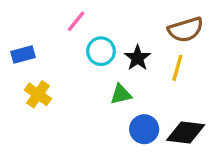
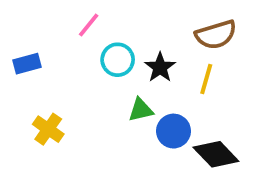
yellow cross: (38, 94) -> (48, 129), moved
blue circle: (144, 129) -> (174, 131), moved
black diamond: (186, 133) -> (216, 154), turned 39

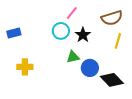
pink line: (89, 25) -> (72, 13), moved
yellow line: (206, 79) -> (118, 41), moved
yellow cross: (48, 129) -> (25, 67), turned -35

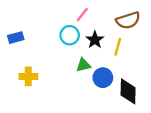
yellow line: (118, 41) -> (118, 47), moved
black diamond: (112, 80) -> (128, 91), turned 45

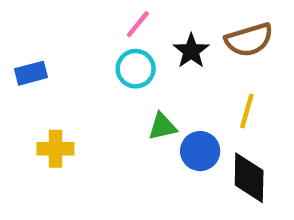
pink line: (82, 15) -> (138, 24), moved
black star: (95, 40) -> (191, 51), moved
yellow line: (118, 47) -> (247, 111), moved

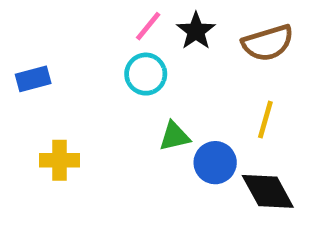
black star: (191, 51) -> (196, 31), moved
black diamond: (249, 178) -> (268, 191), turned -30

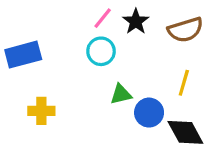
blue rectangle: (33, 79) -> (23, 55), size x1.5

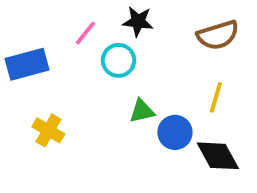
pink line: (103, 18) -> (85, 33), moved
black star: (136, 21) -> (138, 21), moved, turned -30
yellow cross: (41, 111) -> (48, 130), turned 30

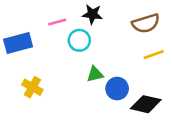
pink line: (85, 33) -> (57, 22), turned 36
yellow line: (216, 97) -> (154, 55), moved, turned 54
black diamond: (218, 156) -> (146, 104), turned -48

